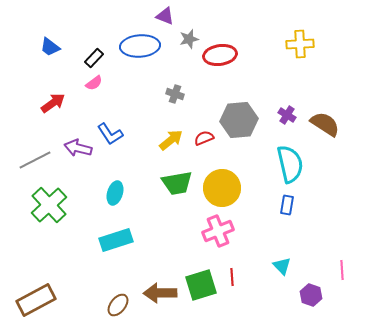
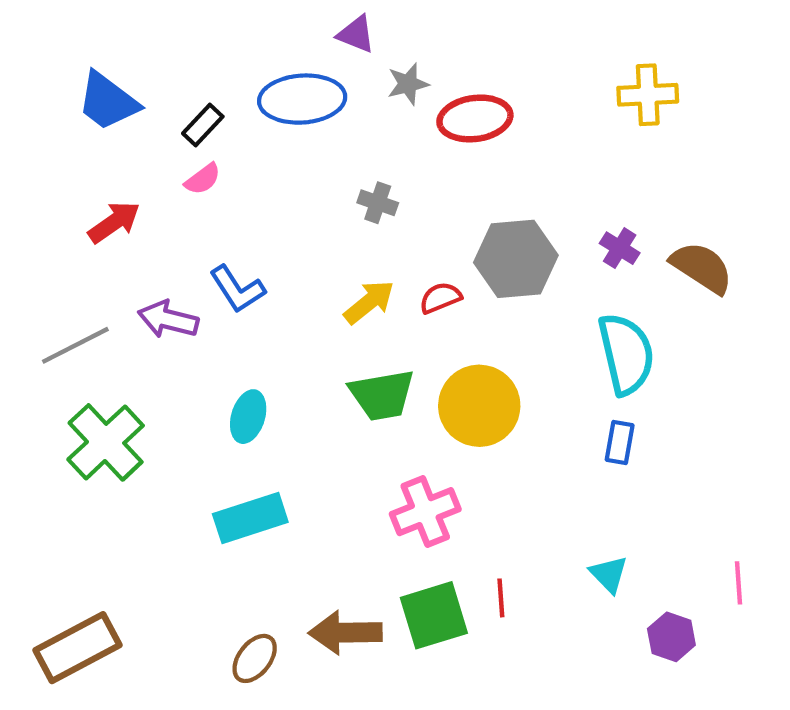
blue trapezoid: (50, 47) -> (108, 101), size x1.5
pink cross: (218, 231) -> (425, 512), moved

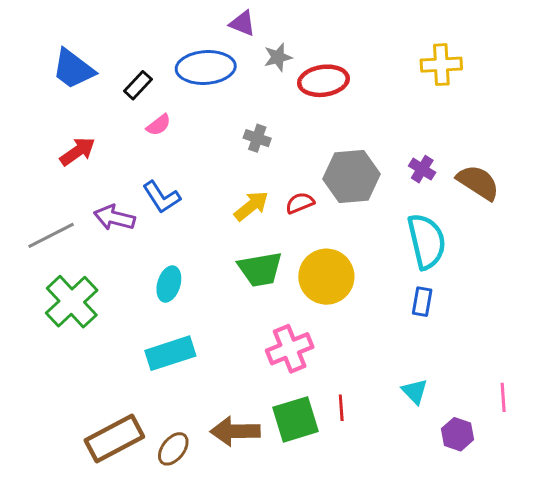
pink semicircle: (203, 179) -> (159, 125), moved
brown rectangle: (77, 648) -> (114, 439), moved

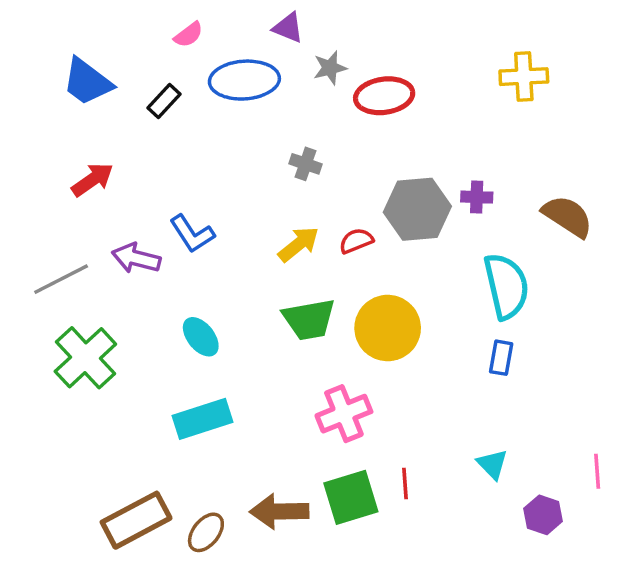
pink semicircle: (159, 125) -> (189, 35), moved
purple cross: (422, 169) -> (477, 197), moved, turned -30
cyan ellipse: (169, 284) -> (201, 337), turned -56

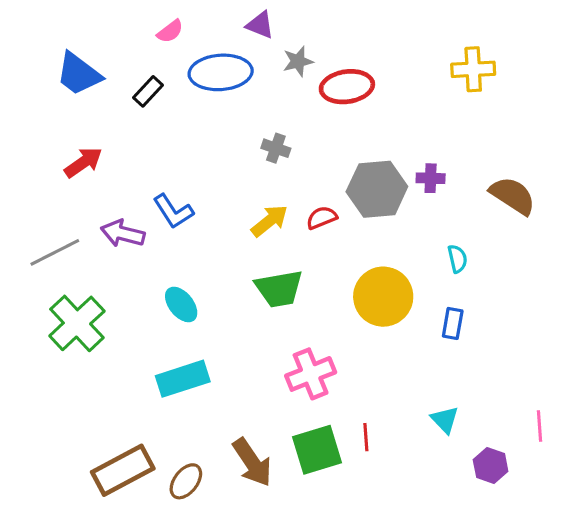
cyan semicircle: (506, 286) -> (457, 259), size x0.5
yellow circle: (388, 328) -> (383, 297), moved
brown arrow: (279, 511) -> (252, 462), turned -123

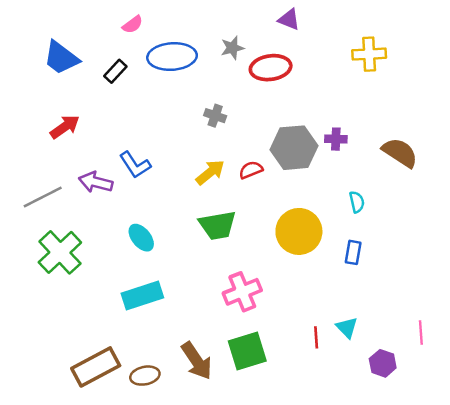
purple triangle: (260, 25) -> (289, 20), moved
red line: (366, 437) -> (316, 337), moved
brown ellipse: (186, 481) -> (145, 376), turned 40

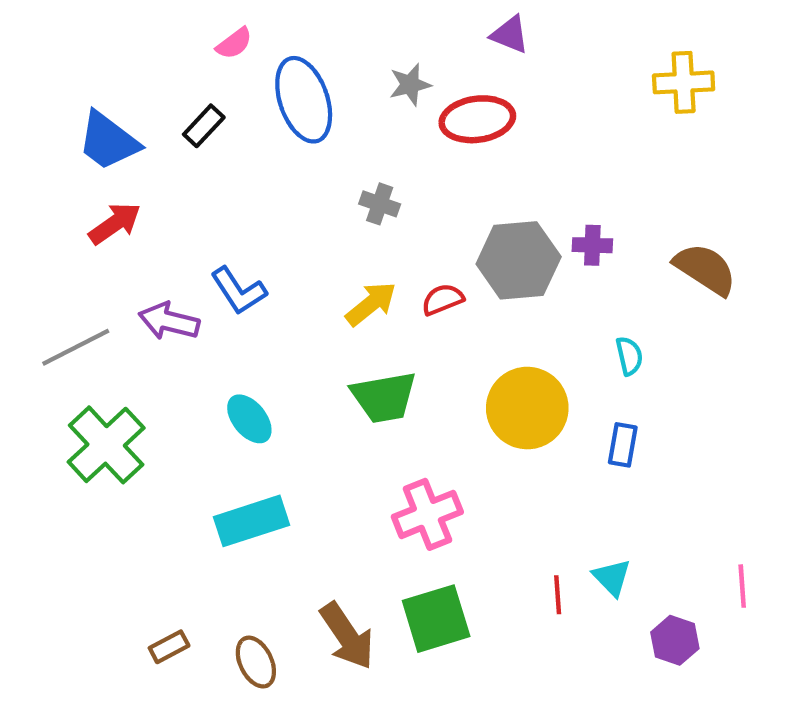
yellow cross: (369, 54) -> (684, 82), moved
blue ellipse: (172, 57) -> (304, 100), turned 75
blue trapezoid: (61, 58) -> (108, 141), moved
brown rectangle: (96, 367) -> (169, 647), size x0.5
brown ellipse: (145, 376) -> (256, 662), turned 76

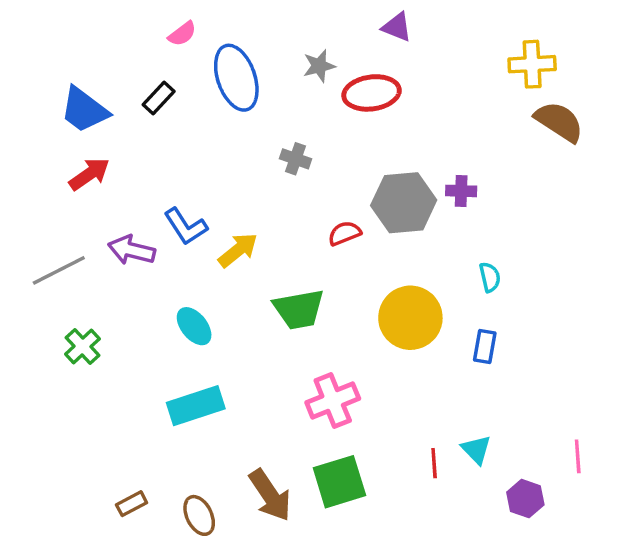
brown semicircle: (705, 269) -> (559, 122), moved
yellow arrow: (371, 304) -> (238, 250), moved
green cross: (106, 445) -> (83, 346), size x0.6

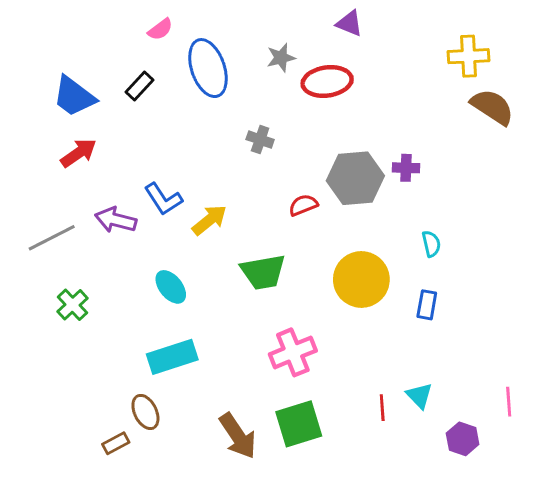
brown ellipse: (199, 515) -> (145, 412), moved

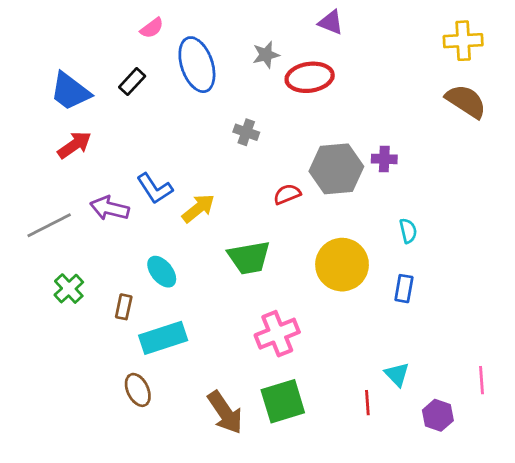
yellow cross: (469, 56) -> (463, 41), moved
red line: (382, 408) -> (367, 403), moved
brown rectangle: (116, 443) -> (124, 307), moved, turned -50

